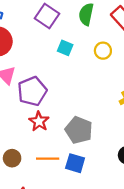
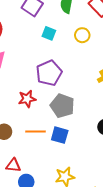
purple pentagon: (32, 91) -> (49, 73), moved
red star: (39, 121) -> (27, 99), turned 30

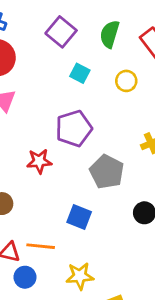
gray pentagon: (62, 106) -> (107, 172), moved
orange line: (35, 131) -> (41, 246), moved

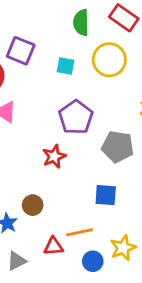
purple square: (61, 32) -> (21, 51), moved
yellow circle: (126, 81) -> (109, 60), size x1.6
blue circle: (25, 277) -> (93, 261), moved

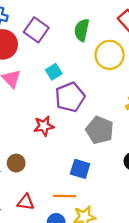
green semicircle: (81, 23) -> (82, 30), moved
cyan square: (66, 66) -> (54, 72), moved, turned 35
orange line: (80, 232) -> (65, 196), moved

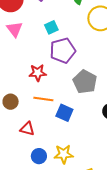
orange line: (65, 196) -> (43, 99), moved
red triangle: (26, 202) -> (27, 129), moved

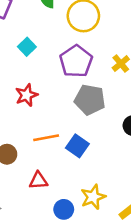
purple pentagon: (63, 51) -> (76, 61), moved
red star: (38, 73) -> (26, 95), moved
blue square: (64, 113) -> (77, 146), turned 30

